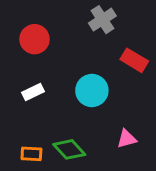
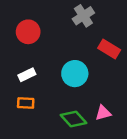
green diamond: (69, 149) -> (74, 119), moved
orange rectangle: (31, 154) -> (26, 103), moved

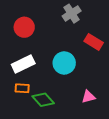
white rectangle: (27, 75) -> (23, 64), size x1.5
green diamond: (74, 119) -> (43, 100), moved

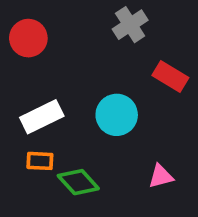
red circle: (24, 27) -> (28, 38), moved

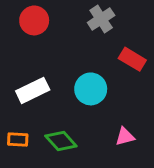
red circle: (28, 38) -> (34, 20), moved
orange rectangle: (40, 161) -> (18, 140), moved

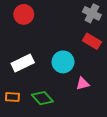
gray cross: (101, 19) -> (92, 13), moved, turned -30
pink triangle: (125, 137) -> (83, 84), moved

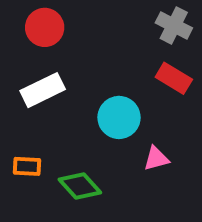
white rectangle: (23, 63) -> (43, 90), moved
orange rectangle: (12, 97) -> (27, 166), moved

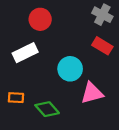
red circle: (45, 27) -> (40, 19), moved
pink triangle: (156, 159) -> (92, 93), size x1.5

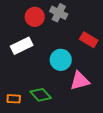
gray cross: (102, 15) -> (59, 13), moved
orange rectangle: (16, 98) -> (14, 99), moved

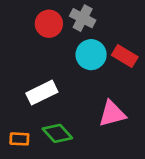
white rectangle: (22, 46) -> (42, 93), moved
cyan circle: (61, 60) -> (91, 55), moved

